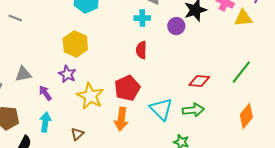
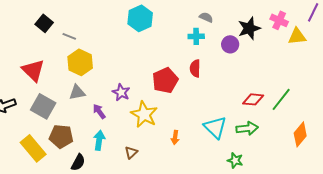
yellow hexagon: (75, 44) -> (80, 62), moved
green line: (241, 72) -> (281, 99), moved
red pentagon: (127, 88) -> (165, 80), moved
orange arrow: (121, 119) -> (175, 137), size x0.6

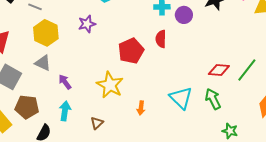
purple circle: (230, 44) -> (184, 15), moved
gray triangle: (77, 92) -> (43, 63), turned 36
purple star: (121, 92) -> (87, 24), moved, turned 30
green arrow: (247, 128) -> (213, 99), turned -110
green star: (235, 160) -> (230, 131), moved

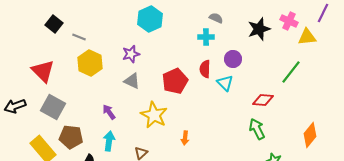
purple circle: (184, 15) -> (233, 59), moved
gray triangle: (43, 63) -> (132, 81), moved
green line: (247, 70) -> (291, 72), moved
cyan triangle: (181, 98) -> (225, 83), moved, size x0.7

